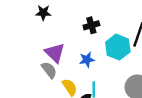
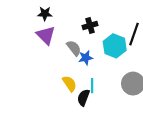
purple triangle: (55, 53) -> (46, 35), moved
gray semicircle: (49, 70) -> (74, 48), moved

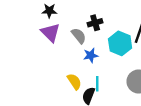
gray semicircle: (74, 48) -> (79, 36), moved

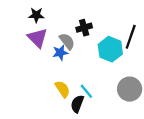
blue star: (91, 55) -> (60, 53), moved
cyan line: (97, 84) -> (86, 91), turned -40

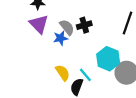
black cross: (84, 28) -> (84, 25), moved
cyan hexagon: (110, 49) -> (108, 59), moved

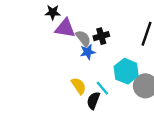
purple triangle: (39, 24) -> (65, 28), moved, turned -36
blue star: (60, 38) -> (88, 52), moved

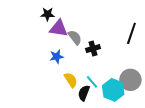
black cross: (101, 36) -> (93, 49), moved
blue star: (88, 52) -> (57, 57), moved
cyan hexagon: (126, 71) -> (113, 90), moved

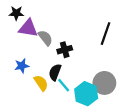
blue star: (57, 57) -> (22, 66), moved
black semicircle: (84, 93) -> (55, 72), moved

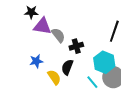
cyan line: (64, 85) -> (92, 82), moved
cyan hexagon: (86, 94) -> (104, 62), moved

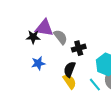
black star: (31, 12) -> (33, 37), moved
yellow semicircle: (54, 77) -> (70, 81), moved

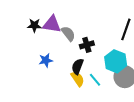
black star: (33, 37) -> (34, 25), moved
cyan line: (95, 85) -> (95, 80), moved

